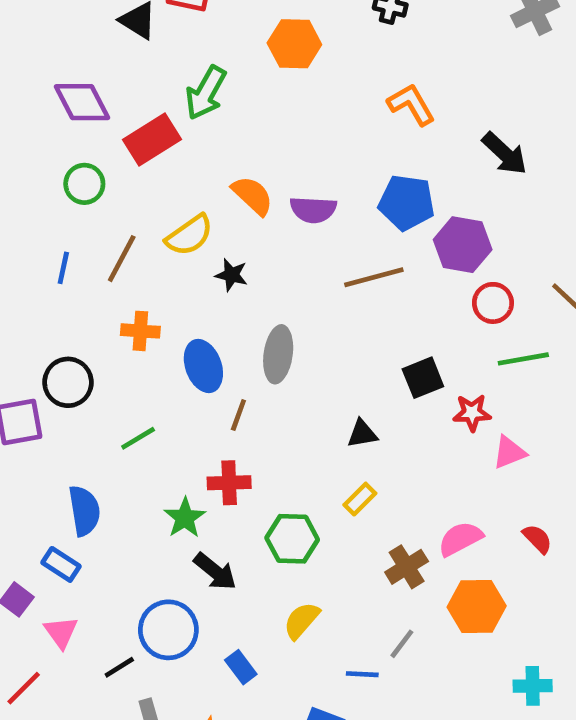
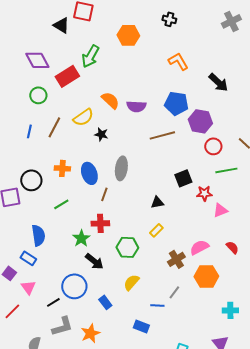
orange cross: (140, 331) -> (62, 168), moved

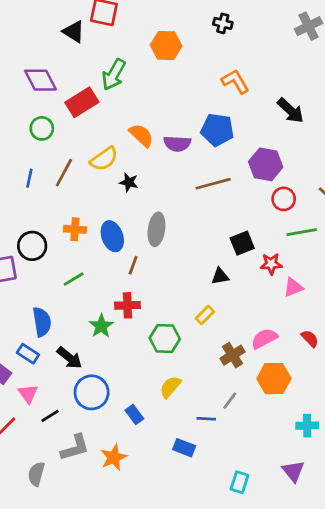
blue pentagon: (176, 103) -> (217, 130), moved
black triangle: (157, 202) -> (220, 276), moved
black arrow: (94, 261) -> (69, 358), moved
black line: (53, 302) -> (50, 416), moved

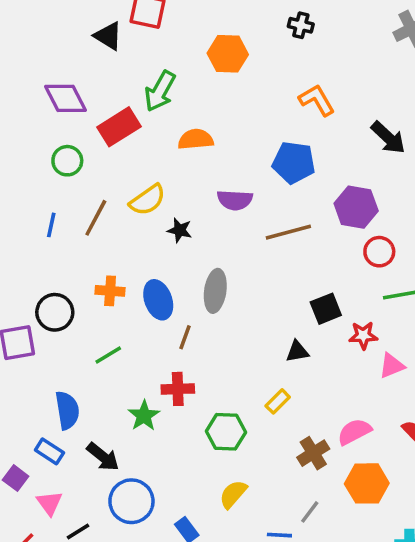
orange semicircle: (141, 135) -> (196, 139), moved, turned -48
purple semicircle: (177, 144) -> (235, 200), moved

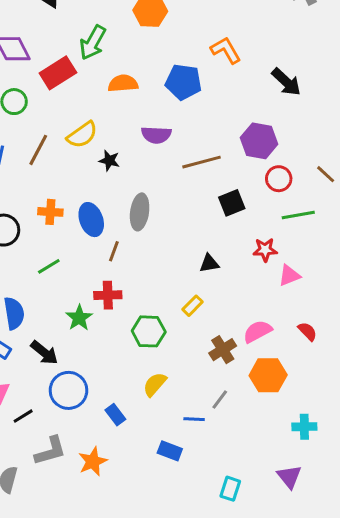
blue pentagon: (294, 163) -> (183, 82), moved
black square: (326, 309) -> (232, 203), moved

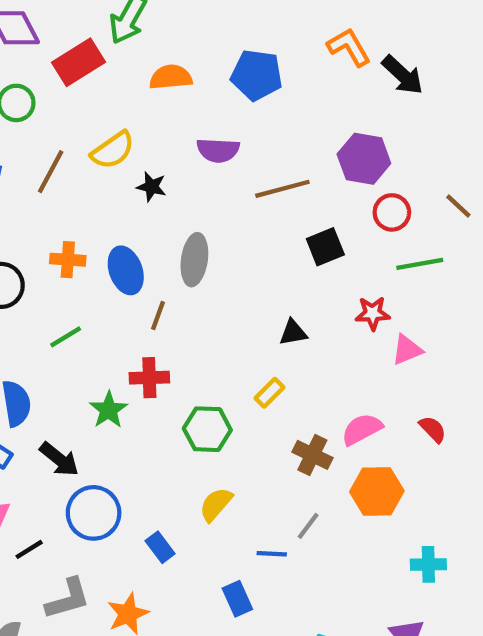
orange L-shape: (226, 50) -> (349, 47), moved
brown cross: (223, 350) -> (312, 455), turned -32
blue rectangle: (170, 451) -> (237, 599), turned 45

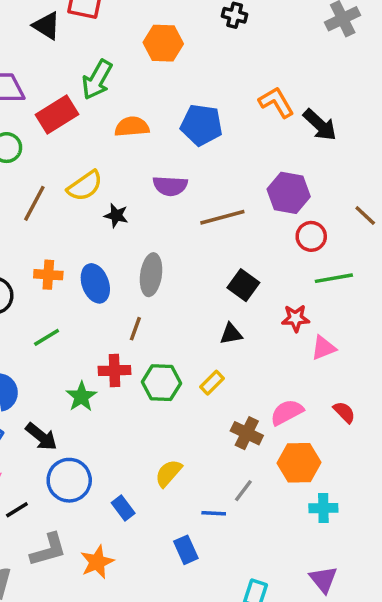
brown line: (458, 206) -> (365, 215), moved
black square: (325, 247) -> (243, 285), moved, turned -32
brown line: (158, 315) -> (135, 329), moved
green hexagon: (207, 429) -> (161, 383), moved
cyan cross: (428, 564) -> (323, 508), moved

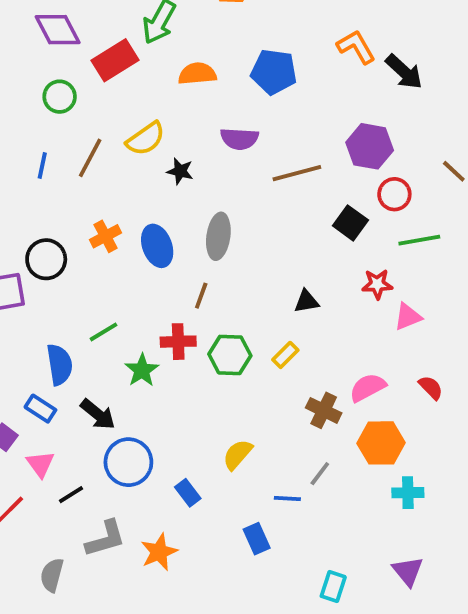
orange cross: (48, 275) -> (105, 236), turned -32
black square: (243, 285) -> (350, 223), moved
green line: (47, 337) -> (104, 332), moved

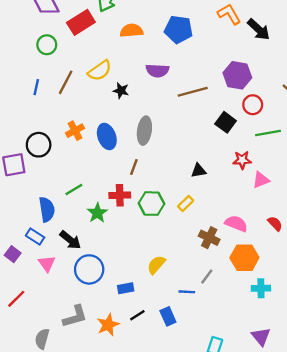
pink semicircle: (368, 387) -> (236, 224), turned 50
pink triangle: (40, 464) -> (47, 264), moved
blue rectangle: (188, 493) -> (126, 288), turned -63
black line: (71, 495) -> (137, 315), moved

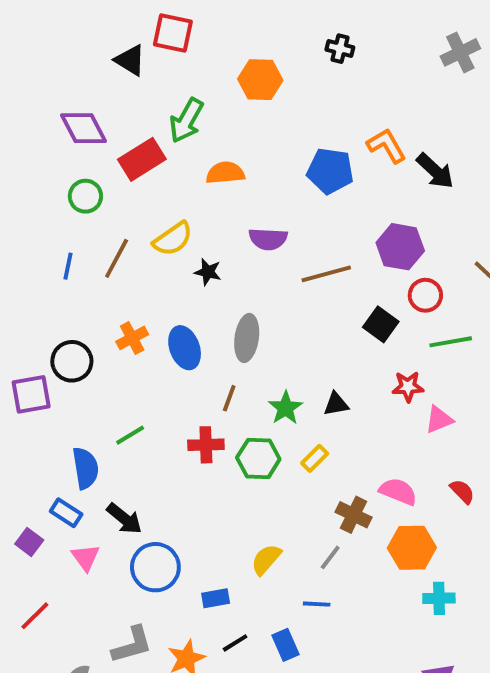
blue pentagon: (179, 29) -> (330, 171), moved
green star: (97, 213) -> (286, 408), moved
gray line: (207, 276) -> (330, 557), moved

